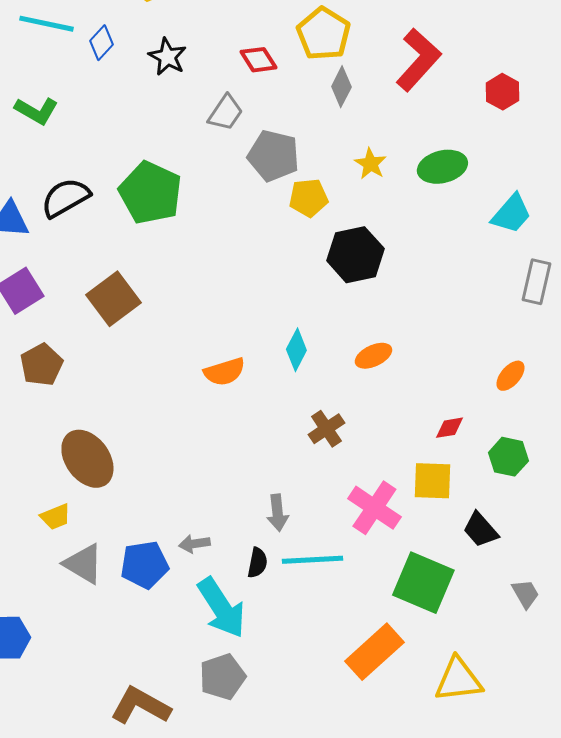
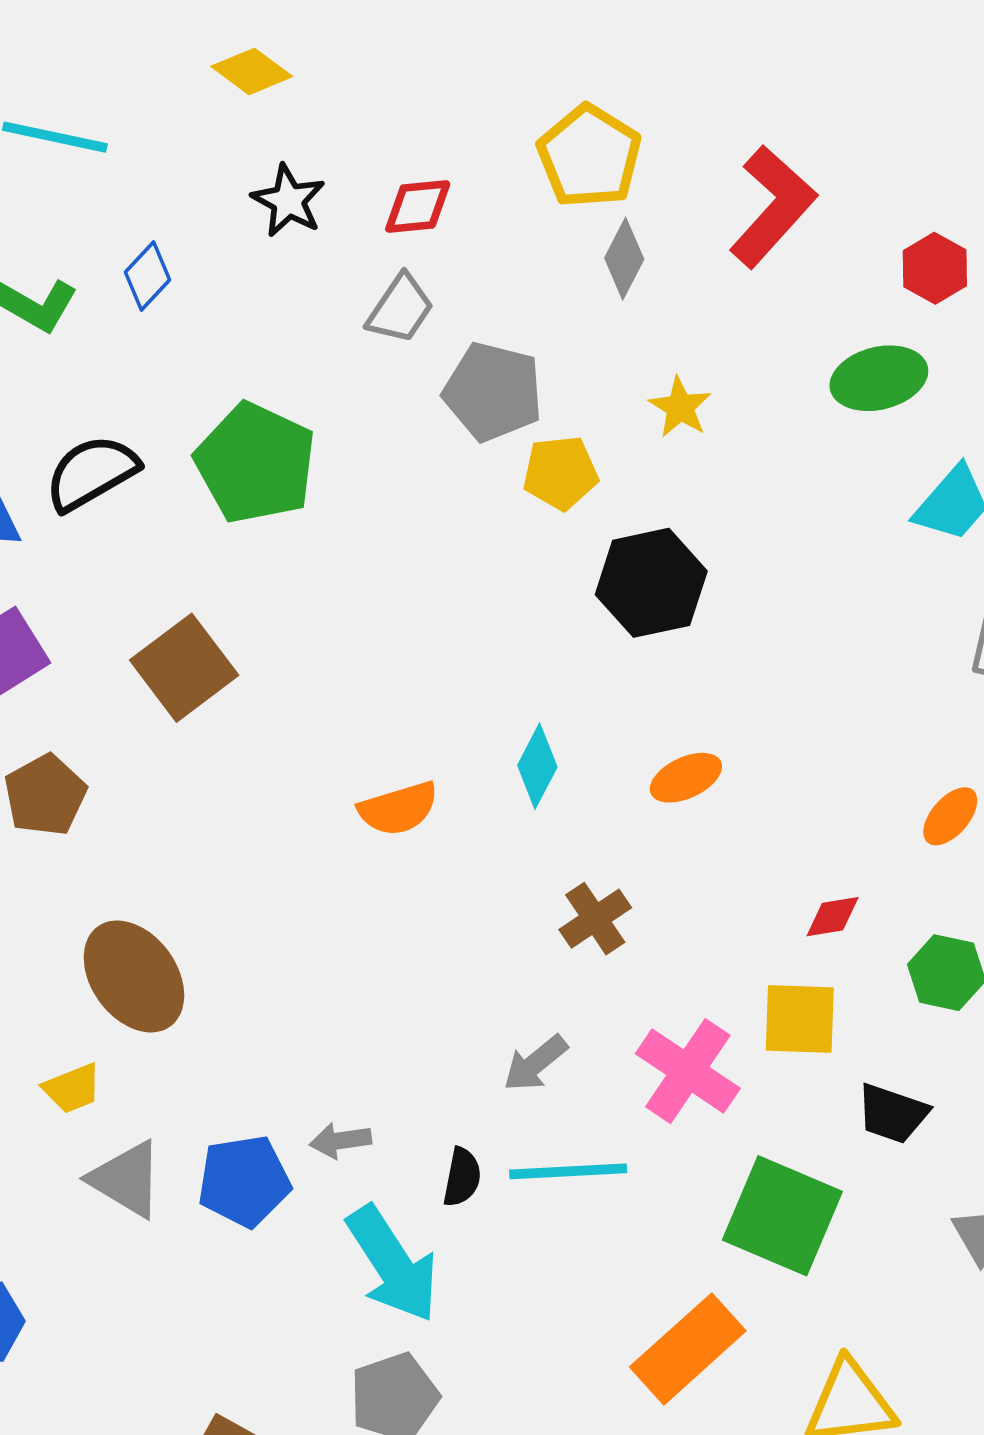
blue diamond: (101, 43) -> (147, 276), moved
red diamond: (258, 60) -> (418, 206), moved, turned -63
green ellipse: (442, 167) -> (879, 378), moved
gray arrow: (277, 513) -> (535, 1063), moved, turned 57
black trapezoid: (480, 530) -> (892, 1113), turned -30

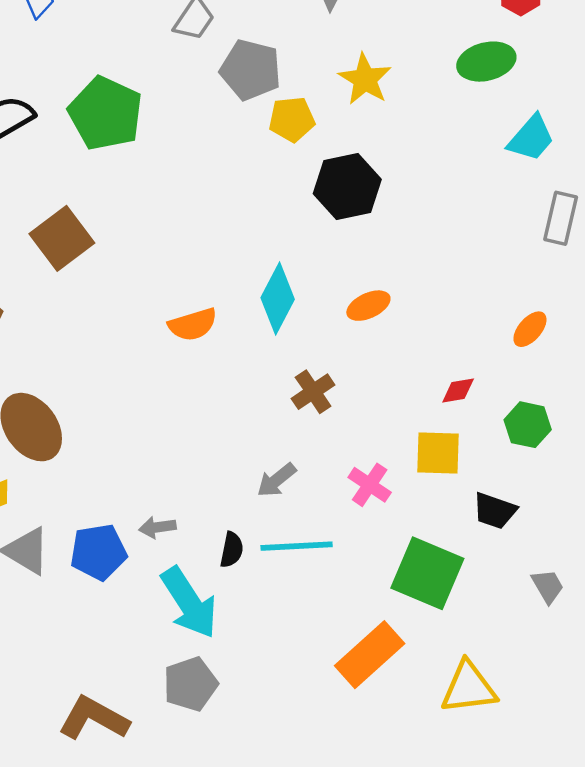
yellow star: (680, 407) -> (365, 79), size x1.4
cyan diamond: (537, 766) -> (278, 299), size x1.4
pink cross: (688, 1071) -> (370, 485), size x0.7

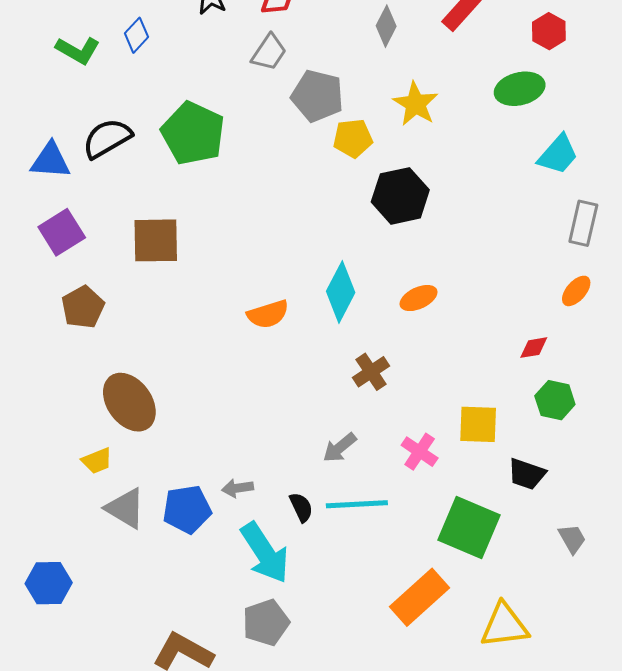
brown square: (62, 238) -> (156, 240), turned 36
orange ellipse: (530, 329) -> (576, 291), moved
red diamond: (458, 390) -> (534, 348), moved
black semicircle: (232, 550) -> (301, 507), turned -36

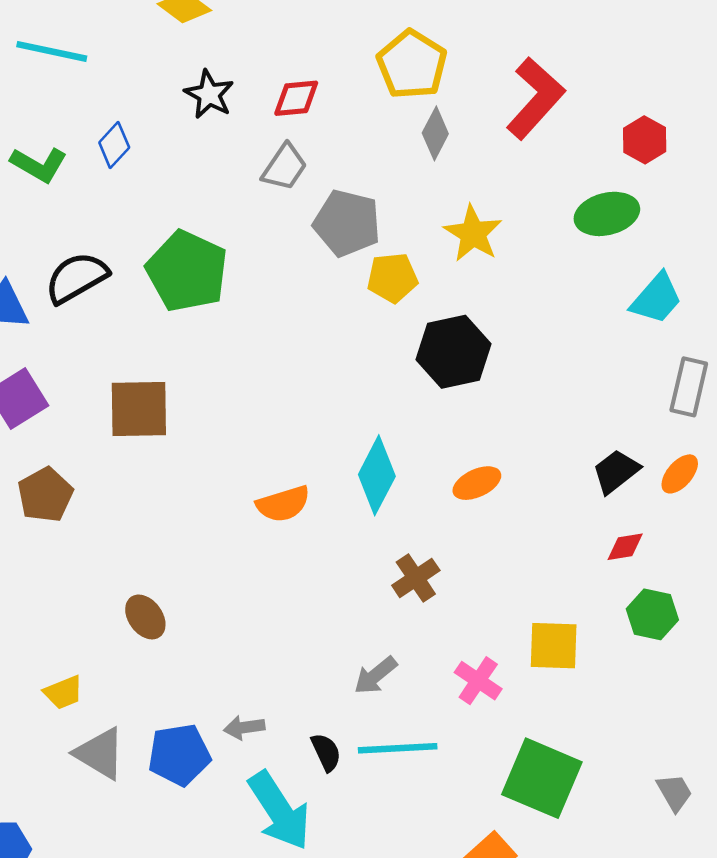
brown ellipse: (129, 402) -> (145, 617), moved, size x0.6
black trapezoid: (527, 474) -> (616, 471), moved, turned 123

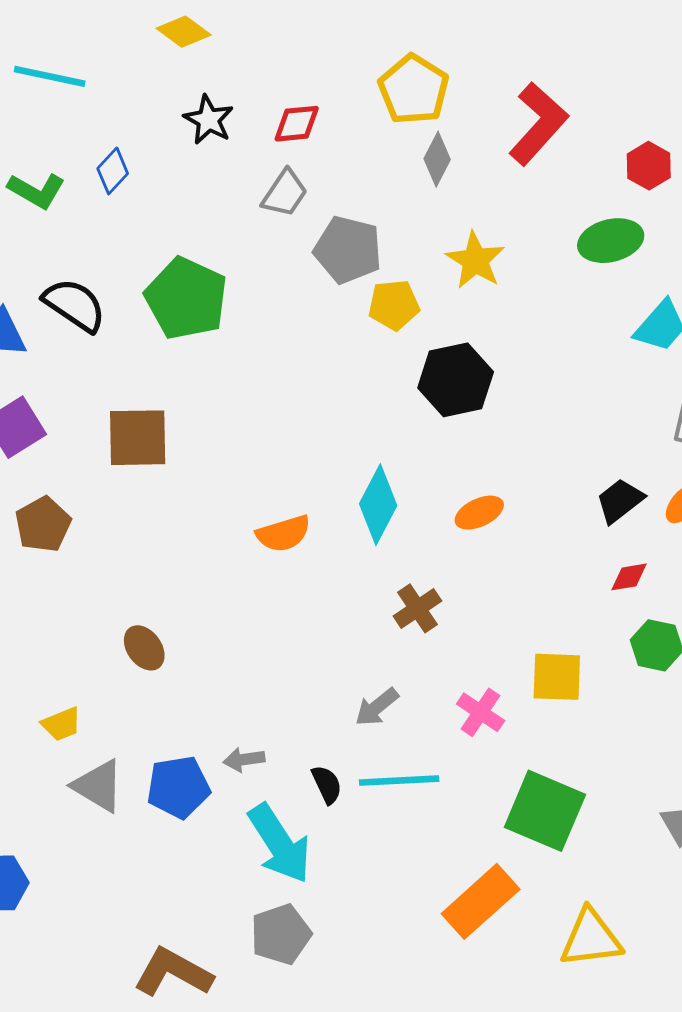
black semicircle: (76, 278) -> (75, 305), turned 64

